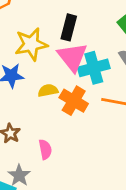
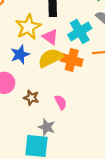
pink triangle: (72, 57) -> (50, 37), moved, size x0.7
yellow semicircle: (48, 90) -> (50, 58), size x1.6

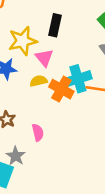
cyan cross: (80, 31) -> (78, 79), moved
yellow semicircle: (50, 58) -> (39, 81), size x0.6

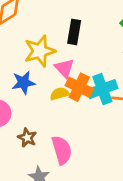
orange cross: (61, 89) -> (79, 87), moved
pink semicircle: (38, 133) -> (62, 150), size x1.5

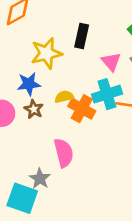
pink triangle: (64, 68) -> (111, 62), moved
orange cross: (79, 87) -> (82, 109), moved
brown star: (27, 138) -> (34, 109), moved

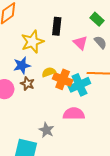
cyan cross: (107, 94) -> (79, 85), moved
pink semicircle: (64, 153) -> (74, 114), moved, turned -70
gray star: (40, 179) -> (46, 130), moved

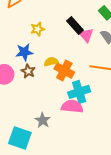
black rectangle: (57, 26) -> (75, 26), moved, turned -54
yellow star: (32, 42) -> (38, 29), size x0.6
cyan cross: (79, 85) -> (79, 92), moved

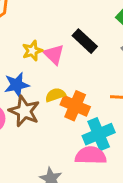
pink triangle: (86, 35) -> (54, 54), moved
brown star: (28, 71) -> (24, 111), size x1.5

